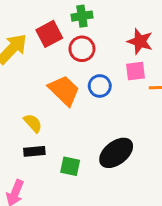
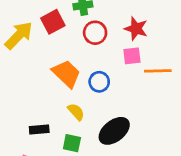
red circle: (82, 49) -> (95, 33), moved
blue circle: (100, 86) -> (99, 82), moved
yellow semicircle: (33, 123) -> (76, 112), moved

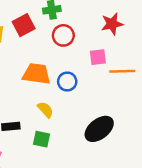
red star: (136, 29) -> (112, 24), moved, turned -30
orange trapezoid: (66, 74) -> (36, 74), turned -36
black ellipse: (114, 131) -> (99, 129), moved

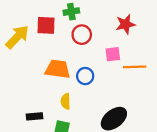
red square: (24, 25) -> (46, 25), turned 30
yellow semicircle: (45, 110) -> (66, 101), turned -140

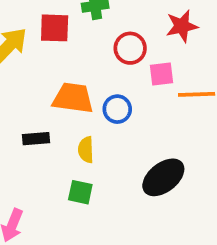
red circle: (82, 35) -> (130, 48), moved
black rectangle: (35, 116) -> (36, 139), moved

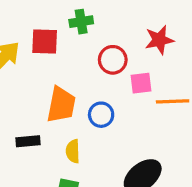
orange trapezoid: (73, 98) -> (61, 105), turned 93

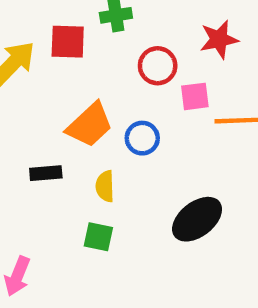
orange trapezoid: (61, 105) -> (90, 125), turned 36

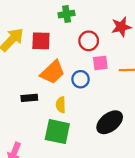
red square: (68, 42) -> (41, 41), moved
pink square: (195, 96) -> (100, 63), moved
green square: (98, 237) -> (57, 132), size x1.6

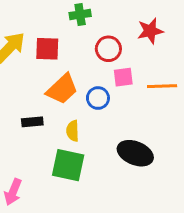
black ellipse: (110, 122) -> (135, 153), turned 60

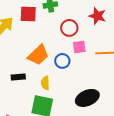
red star: (150, 31) -> (97, 16), turned 30
red square: (47, 49) -> (28, 14), moved
black ellipse: (135, 153) -> (87, 98), turned -45

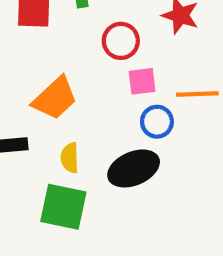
blue circle: (62, 61) -> (157, 122), moved
black ellipse: (87, 98) -> (134, 168), moved

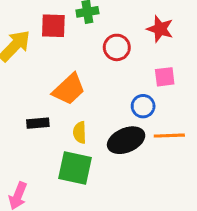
pink square: (142, 81) -> (165, 77), moved
orange line: (197, 94) -> (169, 136), moved

